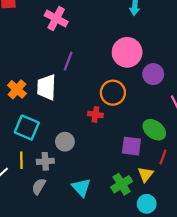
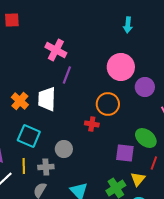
pink cross: (56, 19) -> (56, 50), moved

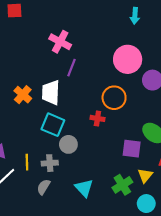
cyan square: (29, 136) -> (53, 125), moved

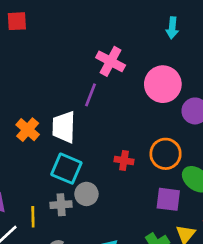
pink cross: (60, 42) -> (111, 61), moved
orange circle: (114, 98) -> (166, 154), moved
gray cross: (50, 163) -> (61, 205), moved

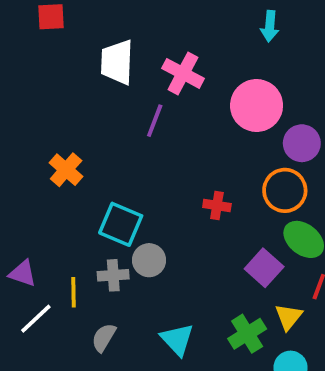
white trapezoid: (64, 127) -> (117, 62), moved
orange circle: (166, 154) -> (285, 190), moved
red cross: (124, 160) -> (217, 205), moved
purple square: (168, 199) -> (264, 268), turned 35

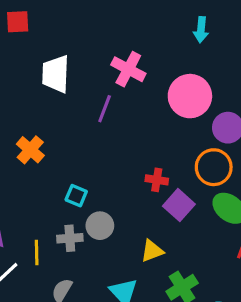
white trapezoid: (117, 62) -> (56, 74), moved
cyan square: (121, 224) -> (76, 196), size x0.6
purple square: (264, 268) -> (179, 205), moved
yellow triangle: (289, 317) -> (152, 251), moved, turned 30

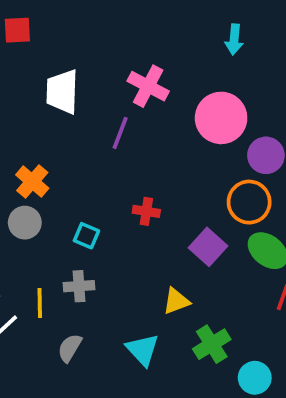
red cross: (157, 180) -> (146, 211), moved
gray circle: (100, 226) -> (25, 223), moved

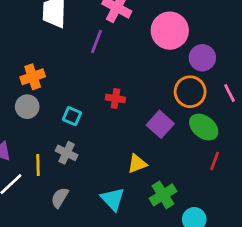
orange cross: (32, 181) -> (33, 77), turned 30
gray cross: (79, 286) -> (67, 153), turned 30

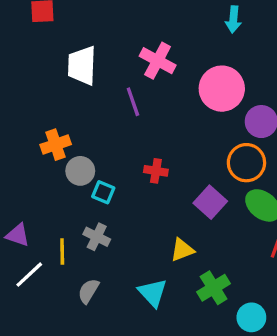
purple line: (96, 41) -> (133, 102), turned -40
gray circle: (27, 107) -> (80, 171), moved

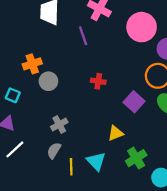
cyan square: (103, 192) -> (13, 95), moved
gray cross: (97, 237) -> (59, 125), turned 35
yellow line: (62, 252) -> (71, 167), moved
gray semicircle: (88, 291) -> (54, 151), moved

